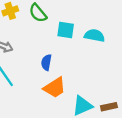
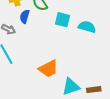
blue semicircle: (46, 62) -> (25, 17), moved

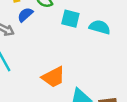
blue semicircle: (25, 17) -> (25, 15), turned 32

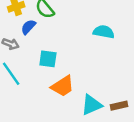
cyan square: (70, 19) -> (48, 59), moved

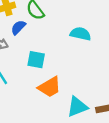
cyan semicircle: (104, 32) -> (80, 34), moved

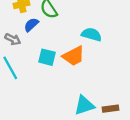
orange trapezoid: (50, 87) -> (74, 56), moved

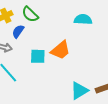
cyan semicircle: (91, 34) -> (83, 19), moved

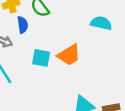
blue semicircle: (18, 31) -> (23, 25), turned 128

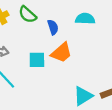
blue semicircle: (23, 25) -> (53, 27), moved

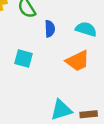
orange trapezoid: (61, 53) -> (78, 61), moved

